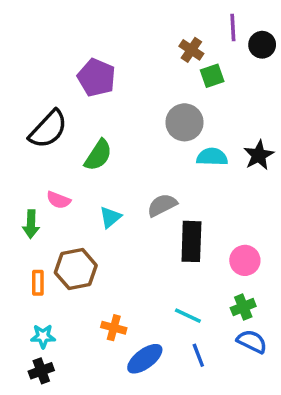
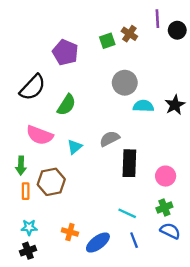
green square: (212, 76) -> (107, 41), moved
pink semicircle: (59, 200) -> (40, 135), size x1.6
green arrow: (31, 224) -> (21, 166), moved
orange cross: (114, 328) -> (70, 232), moved

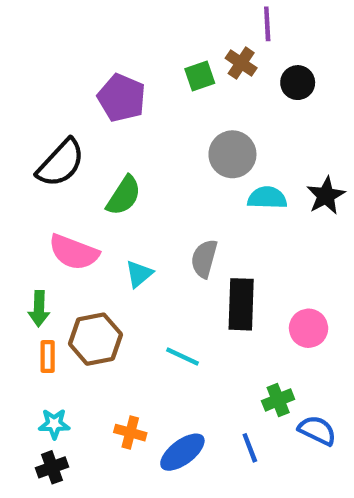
purple line: (157, 19) -> (267, 24), moved
black circle: (177, 30) -> (298, 83), moved
gray semicircle: (110, 139) -> (204, 259), turned -48
green cross: (164, 208) -> (278, 400), moved
cyan line: (127, 213) -> (182, 356), moved

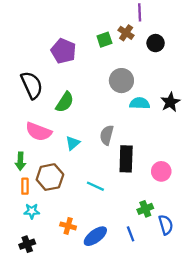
black semicircle: (61, 163) -> (32, 85), turned -68
cyan star: (54, 424) -> (32, 211), moved
blue semicircle: (317, 430) -> (166, 225), turned 48

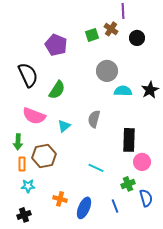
black rectangle: (126, 159) -> (129, 140), moved
pink circle: (161, 171) -> (142, 162), moved
cyan line: (95, 186) -> (96, 168), moved
blue ellipse: (95, 236) -> (84, 208), turned -30

